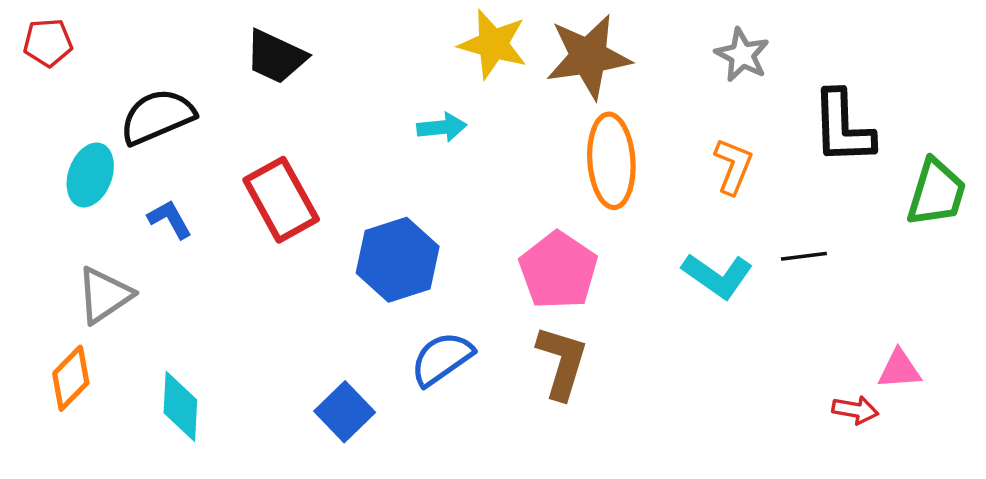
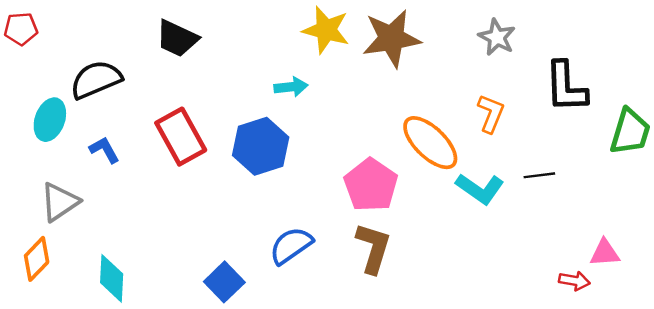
orange ellipse: (611, 161) -> (430, 143), moved, turned -42
blue hexagon: (398, 260) -> (261, 146), moved

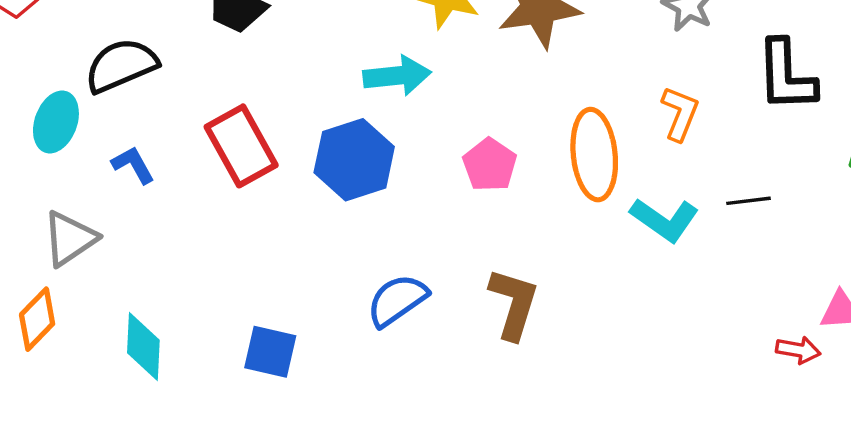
cyan arrow: (291, 87) -> (397, 76), size x1.4
orange ellipse: (430, 143) -> (594, 155), turned 40
pink pentagon: (371, 185) -> (490, 165), moved, size x0.7
blue square: (224, 282) -> (270, 352), moved, turned -33

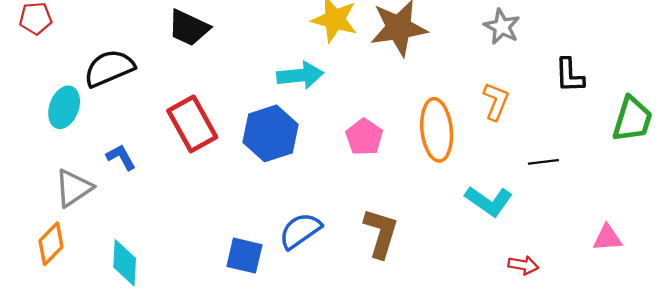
black L-shape: (786, 76) -> (569, 75), size x0.7
blue L-shape: (133, 165) -> (121, 157), moved
cyan L-shape: (664, 220) -> (489, 201), moved
red arrow: (798, 350) -> (523, 265), moved
blue square: (270, 352) -> (244, 256), moved

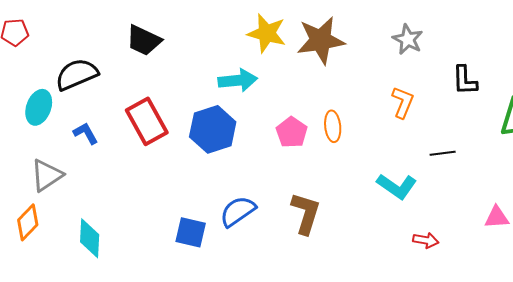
orange ellipse: (437, 130) -> (333, 126), moved, size x0.6
blue L-shape: (121, 157) -> (86, 133), moved

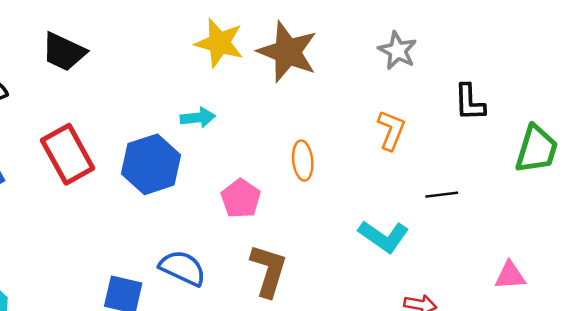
brown star: (321, 40) -> (288, 52), turned 30
cyan arrow: (238, 80) -> (198, 118), moved, size x0.7
pink pentagon: (292, 132) -> (241, 198), moved
blue semicircle: (238, 211) -> (183, 268), turned 60

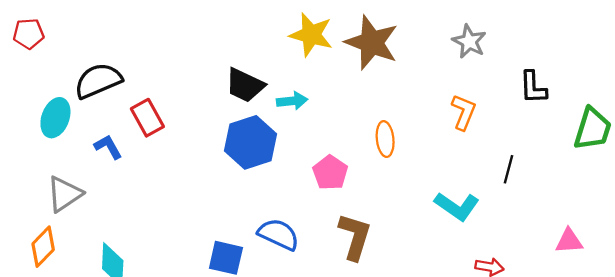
black trapezoid: (64, 52) -> (245, 85), moved
red rectangle: (68, 154) -> (147, 118), moved, size x0.7
black line: (442, 195) -> (508, 169), turned -68

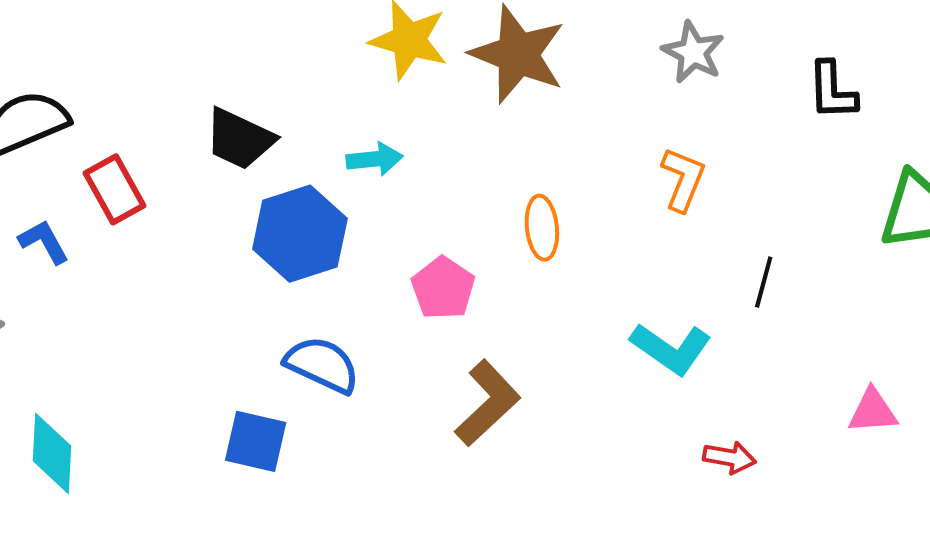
black trapezoid: (245, 85) -> (239, 139), moved
black L-shape: (533, 87) -> (832, 91), moved
blue semicircle: (279, 234) -> (322, 365), moved
brown L-shape: (355, 237) -> (487, 403), turned 30

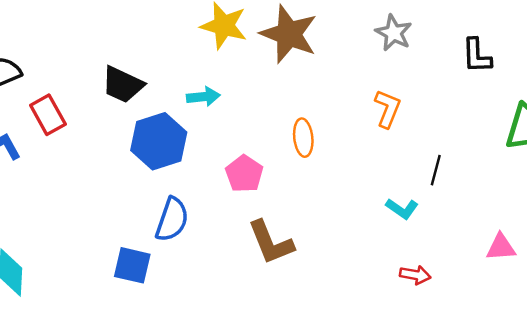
cyan L-shape: (671, 349) -> (402, 209), moved, size x0.7
blue semicircle: (322, 365) -> (172, 220), turned 84
brown L-shape: (487, 403) -> (271, 242), turned 111

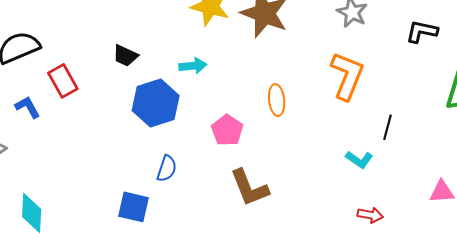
black L-shape: (477, 56) -> (422, 31), turned 104
black trapezoid: (123, 85) -> (125, 56), size x0.7
orange L-shape: (388, 109) -> (347, 76), size x1.5
blue semicircle: (172, 220) -> (167, 169), size x0.7

